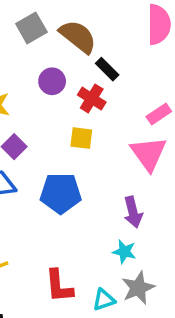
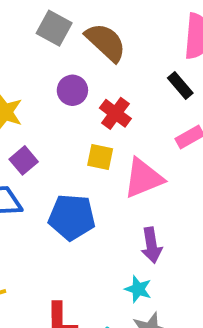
gray square: (31, 28) -> (54, 28), turned -36
black rectangle: (107, 69) -> (180, 85), moved
pink triangle: (148, 154) -> (143, 178), moved, turned 39

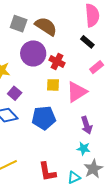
purple circle: (72, 90) -> (33, 53), size x1.6

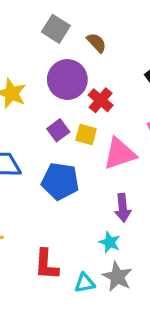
brown semicircle: (46, 26) -> (96, 43), size x0.6
purple square: (15, 93) -> (58, 130), moved
gray star: (93, 169) -> (117, 277), turned -30

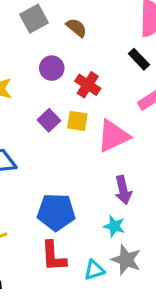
gray square: (56, 29) -> (34, 19), turned 36
purple circle: (67, 80) -> (52, 68), size x0.6
blue pentagon: (60, 181) -> (56, 212), moved

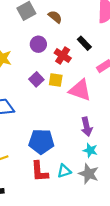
black rectangle: (139, 59) -> (84, 43), moved
pink triangle: (113, 136) -> (80, 90), turned 45
cyan star: (114, 226) -> (90, 150), moved
cyan triangle: (94, 270) -> (64, 171), moved

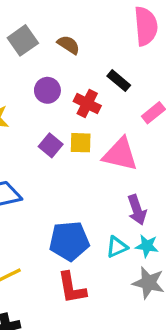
cyan triangle: (64, 171) -> (117, 247), moved

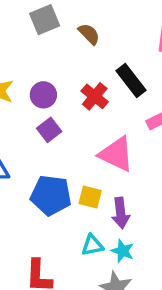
black rectangle: (119, 81) -> (131, 81), size x1.4
purple circle: (47, 90) -> (43, 95), moved
yellow square: (81, 143) -> (90, 197), moved
blue pentagon: (69, 241) -> (51, 195), moved

